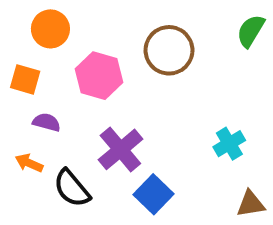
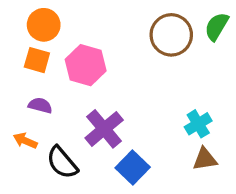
brown circle: (169, 50) -> (171, 35), moved
orange square: (25, 79) -> (37, 60), moved
brown triangle: (251, 204) -> (205, 159), moved

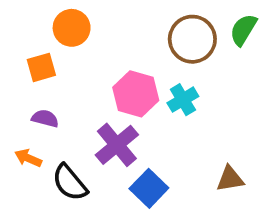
orange circle: (44, 25) -> (72, 28), moved
orange square: (37, 60) -> (41, 67), turned -32
pink hexagon: (86, 65) -> (136, 94), moved
cyan cross: (198, 124) -> (183, 100), moved

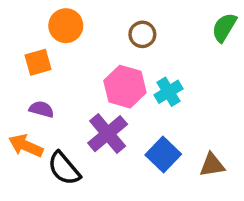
brown circle: (192, 39) -> (142, 34), moved, size x0.6
orange arrow: (28, 158) -> (26, 146), size x1.4
blue square: (149, 188) -> (163, 154), moved

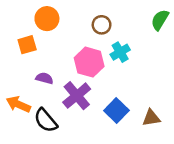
cyan cross: (169, 92) -> (120, 52), moved
purple semicircle: (41, 109) -> (44, 78), moved

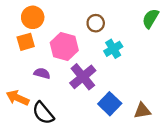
orange circle: (47, 19) -> (33, 17), moved
pink hexagon: (89, 62) -> (64, 46), moved
purple cross: (77, 96) -> (83, 77), moved

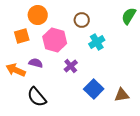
orange circle: (33, 17) -> (38, 15), moved
purple cross: (83, 77) -> (71, 66), size x0.6
orange arrow: (17, 98) -> (16, 70), moved

